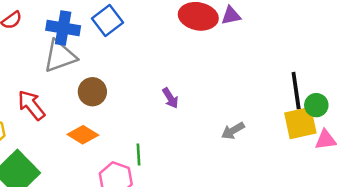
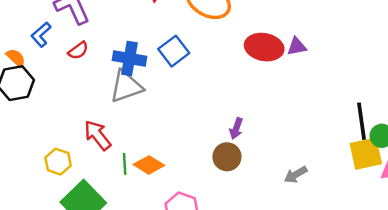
brown circle: (92, 92) -> (227, 157), moved
purple arrow: (170, 98) -> (236, 128), turned 50
gray arrow: (233, 131) -> (296, 175), moved
green line: (139, 154) -> (125, 164), moved

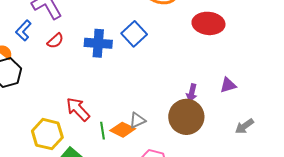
purple triangle: (297, 46) -> (228, 85), moved
gray triangle: (126, 86) -> (137, 120), moved, size x0.6
brown circle: (227, 157) -> (186, 117), size x1.5
yellow hexagon: (58, 162) -> (47, 134), size x1.4

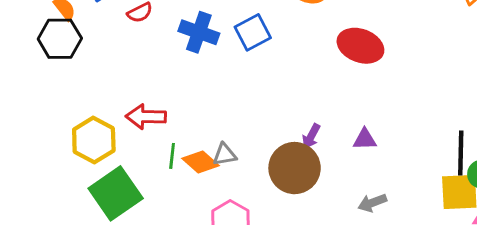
red arrow: (78, 109) -> (146, 117), turned -60

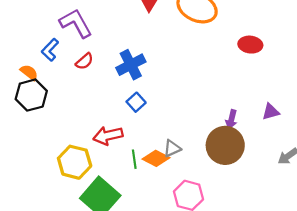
blue cross: (199, 32) -> (131, 65), turned -32
blue square: (253, 32) -> (136, 102), moved, size x0.7
red ellipse: (360, 46) -> (250, 45), size x0.7

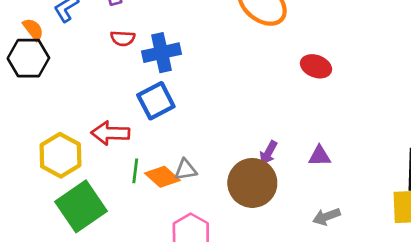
red semicircle: (84, 61) -> (123, 38), moved, turned 30
blue square: (136, 102) -> (156, 101), size x1.5

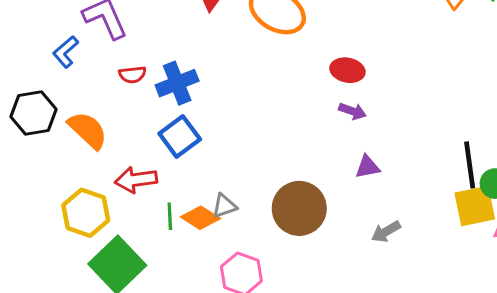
orange semicircle: (33, 29) -> (88, 130), moved, size x1.6
purple arrow: (268, 153) -> (353, 111), moved, turned -90

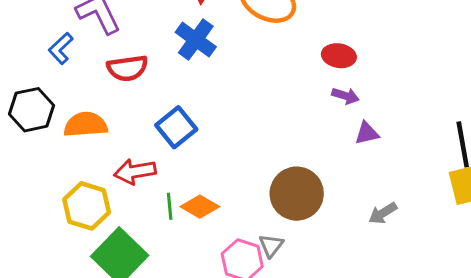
red semicircle: (132, 75) -> (127, 68), size x1.5
blue cross: (177, 83) -> (196, 40), moved, turned -30
orange semicircle: (88, 130) -> (86, 125), turned -45
purple triangle: (367, 167) -> (367, 133), moved
gray triangle: (224, 206) -> (271, 246), moved, turned -32

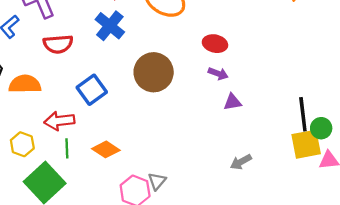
brown circle: (297, 194) -> (154, 72), moved
yellow hexagon: (87, 206) -> (22, 144), size x0.7
green line: (170, 206) -> (67, 148), moved

